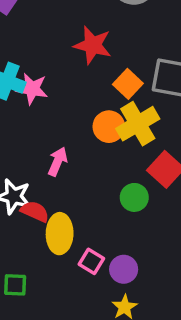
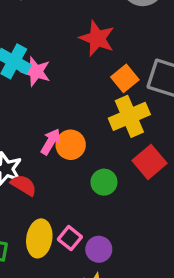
orange circle: (109, 127) -> (71, 145), moved
green circle: (134, 197) -> (104, 182), moved
yellow ellipse: (60, 234) -> (39, 238), moved

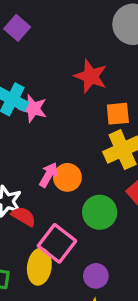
orange square: (125, 78) -> (118, 114), turned 35
green circle: (104, 182) -> (100, 212), size x1.4
pink square: (70, 238) -> (57, 243), moved, size x1.6

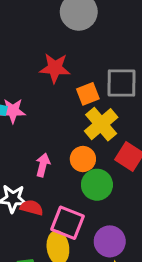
orange circle: (67, 177) -> (83, 159), moved
purple circle: (96, 276) -> (110, 241), size x1.4

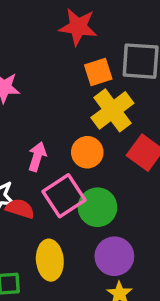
red star: (55, 68) -> (78, 27), moved
green circle: (97, 185) -> (97, 207), moved
pink square: (67, 223) -> (64, 196), moved, turned 32

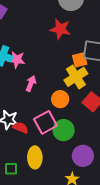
orange square: (98, 72) -> (80, 60), moved
pink arrow: (37, 157) -> (31, 83), moved
purple circle: (114, 256) -> (83, 156), moved

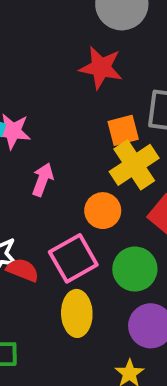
orange square: (80, 60) -> (123, 130), moved
green circle: (64, 130) -> (135, 269), moved
yellow ellipse: (35, 157) -> (77, 313), moved

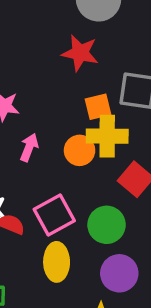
yellow cross: (134, 165) -> (107, 136), turned 33
orange circle: (103, 211) -> (80, 150), moved

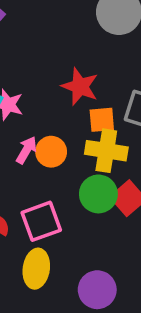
red star: (80, 53) -> (80, 87), moved
orange circle: (80, 150) -> (51, 152), moved
green circle: (107, 225) -> (98, 194), moved

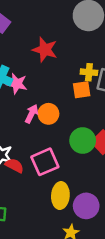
red star: (80, 87) -> (45, 50), moved
yellow cross: (106, 151) -> (89, 72), moved, size x0.6
yellow ellipse: (36, 269) -> (60, 196), moved

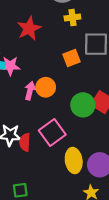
red star: (45, 50) -> (29, 28), turned -30
yellow cross: (89, 72) -> (72, 18), moved
red semicircle: (14, 166) -> (25, 142), turned -102

